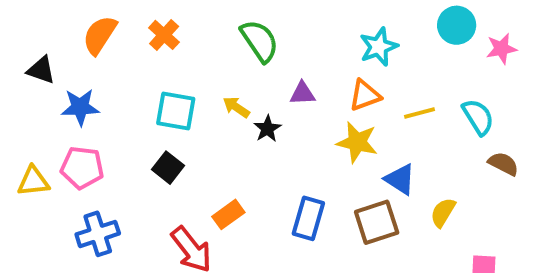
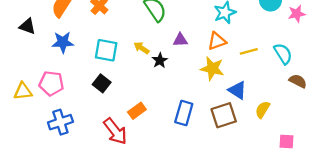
blue star: (80, 107) -> (63, 42), moved

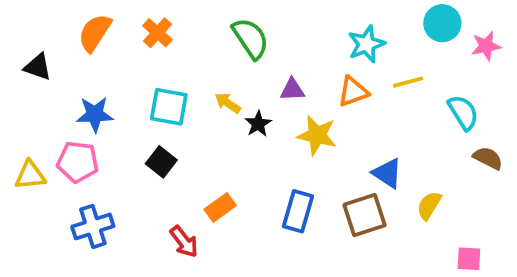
blue star: (63, 42) -> (95, 114), moved
yellow line: (249, 51) -> (408, 82), moved
yellow star: (212, 68) -> (317, 135), moved
red arrow: (115, 131) -> (184, 242), size x0.7

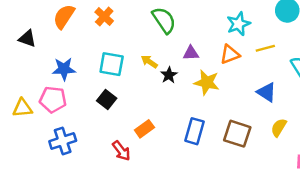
blue triangle: (387, 173) -> (267, 92), moved
brown square: (364, 215) -> (237, 134), turned 36

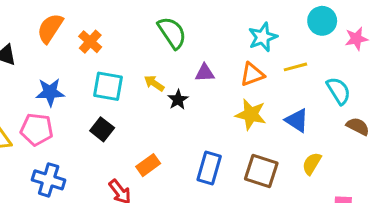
orange cross: (104, 17) -> (90, 42), moved
yellow star: (207, 82) -> (251, 114), moved
blue cross: (63, 141) -> (49, 180), turned 35

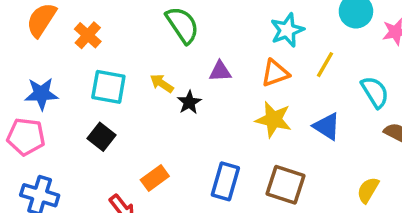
yellow line: (295, 67) -> (325, 65), turned -45
yellow semicircle: (312, 164) -> (368, 190), moved

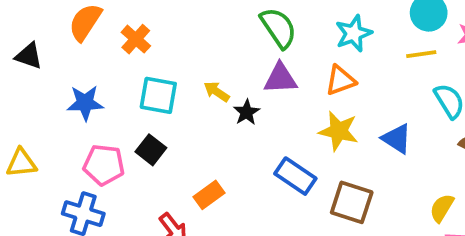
green semicircle: (182, 25) -> (278, 28), moved
yellow line: (325, 65) -> (421, 54), moved, turned 52
purple triangle: (220, 71) -> (280, 78), size x1.4
pink pentagon: (26, 137) -> (104, 165), moved
blue rectangle: (225, 181) -> (295, 176), moved, turned -72

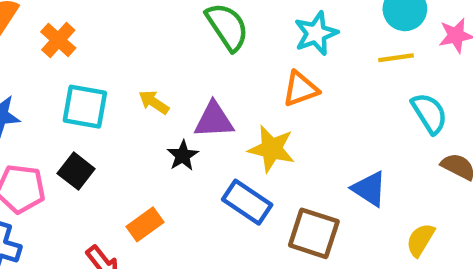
purple triangle: (280, 78) -> (214, 120), moved
black star: (247, 112) -> (183, 156), moved
yellow star: (339, 131) -> (272, 149), moved
blue triangle: (397, 139) -> (369, 189), moved

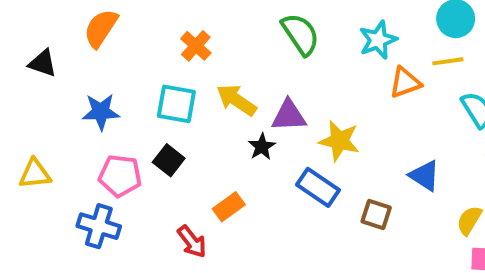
orange cross: (58, 40) -> (196, 46), moved
orange triangle: (300, 89) -> (405, 83), moved
yellow arrow: (154, 102) -> (237, 100), size x1.5
brown square: (314, 233) -> (376, 214), size x0.7

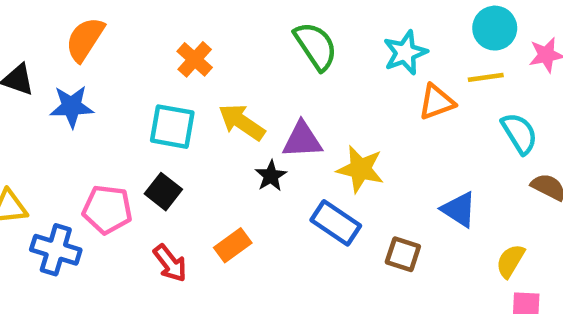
blue star: (101, 112) -> (72, 106), moved
blue cross: (99, 226) -> (56, 250), moved
red arrow: (192, 242) -> (170, 263), moved

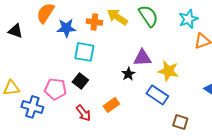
orange cross: (195, 59) -> (94, 22), turned -35
blue star: (72, 106) -> (66, 28), moved
yellow arrow: (242, 122) -> (117, 17), moved
brown square: (403, 254) -> (180, 122), moved

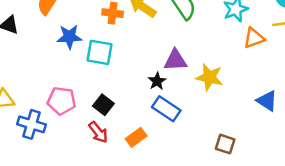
blue star: (66, 28) -> (69, 37), moved
black square: (80, 81) -> (103, 105), moved
blue rectangle: (157, 95) -> (166, 109), moved
orange rectangle: (111, 105) -> (136, 137), moved

